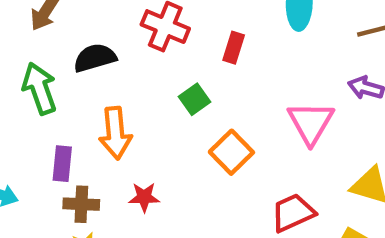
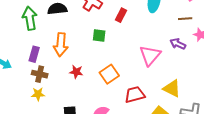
green square: (194, 99) -> (99, 36), turned 32
orange square: (231, 152) -> (109, 74), moved
red star: (144, 197) -> (76, 72), moved

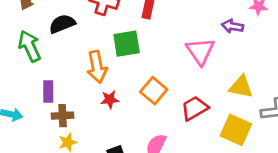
green square: (99, 36) -> (127, 44), size x1.5
orange arrow: (61, 45) -> (97, 67), moved

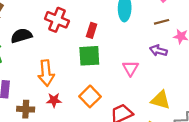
green square: (127, 44) -> (89, 56), moved
pink triangle: (200, 51) -> (131, 68), size x0.7
brown cross: (63, 116) -> (26, 109), moved

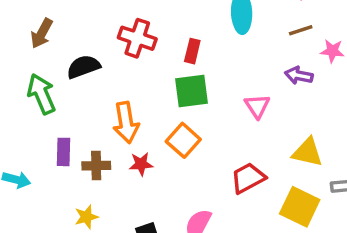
orange square: (90, 96) -> (183, 140), moved
brown cross: (26, 109) -> (96, 166), moved

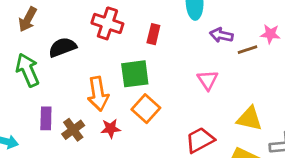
brown line: (301, 30) -> (248, 50), moved
purple arrow: (299, 75) -> (221, 35), moved
green square: (192, 91) -> (135, 74), moved
brown cross: (96, 166) -> (73, 130), turned -35

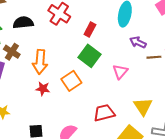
green square: (135, 74) -> (90, 56), moved, turned 30
yellow triangle: (249, 119) -> (143, 106), turned 30
brown cross: (73, 130) -> (12, 52), moved, turned -35

